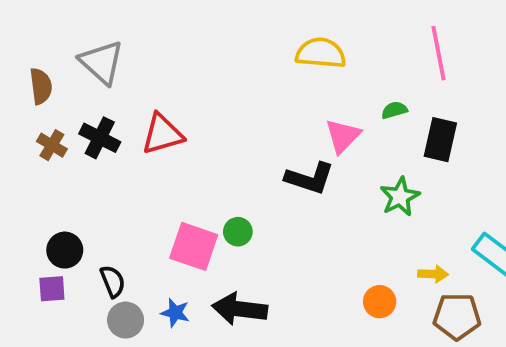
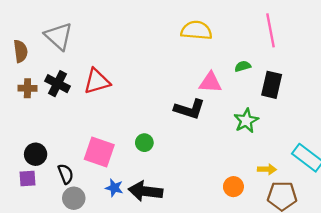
pink triangle: (343, 136) -> (210, 82), turned 50
brown cross: (52, 145) -> (27, 88), turned -30
pink square: (194, 246) -> (99, 152), moved
blue star: (175, 313) -> (114, 188), moved

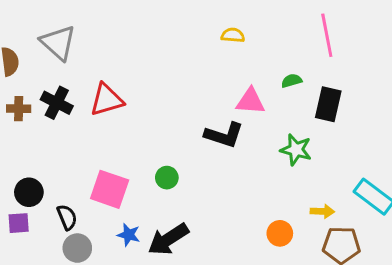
yellow semicircle: (196, 30) -> (233, 35), size x0.6
green star: (246, 121) -> (296, 150), turned -30
black arrow: (146, 191) -> (168, 239), turned -40

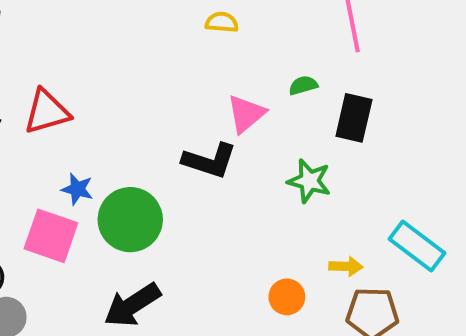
pink triangle: (250, 101) -> (246, 114), turned -44
green circle: (167, 178) -> (130, 220), size x2.0
blue star: (129, 235) -> (77, 189), moved

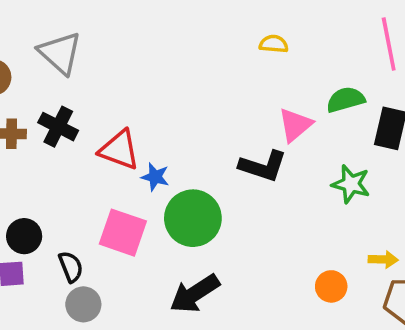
green semicircle: (303, 85) -> (346, 100), size x1.5
red triangle: (47, 112) -> (119, 150), moved, turned 36
blue star: (77, 189) -> (155, 177), moved

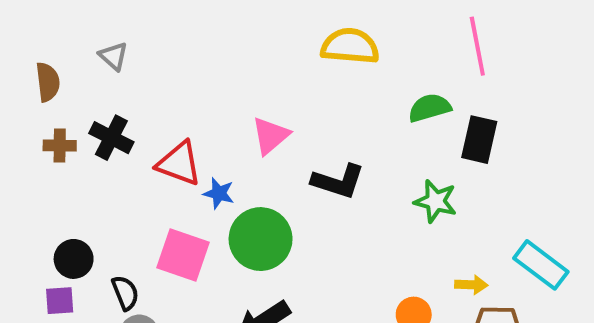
yellow semicircle: (274, 44) -> (350, 46), size x1.8
gray triangle: (60, 53) -> (113, 56), size x0.6
pink triangle: (295, 125) -> (270, 136), moved

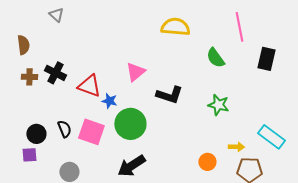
gray triangle: (113, 56) -> (56, 15), moved
green semicircle: (430, 108) -> (215, 58), turned -110
black rectangle: (479, 140) -> (266, 59), moved
black semicircle: (125, 293) -> (64, 129), moved

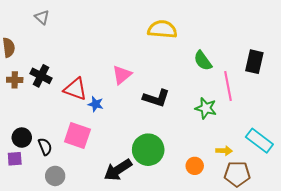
pink line: (239, 27) -> (228, 86), moved
green circle: (130, 124) -> (148, 150), moved
black semicircle: (64, 129) -> (45, 147), moved

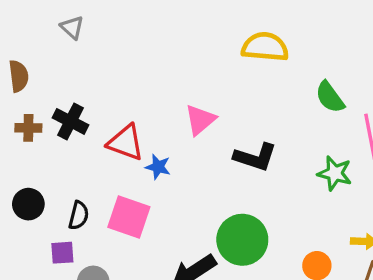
black circle: (22, 138) -> (28, 204), moved
black semicircle: (45, 147) -> (79, 215), moved, turned 36
purple square: (15, 159) -> (62, 253), moved

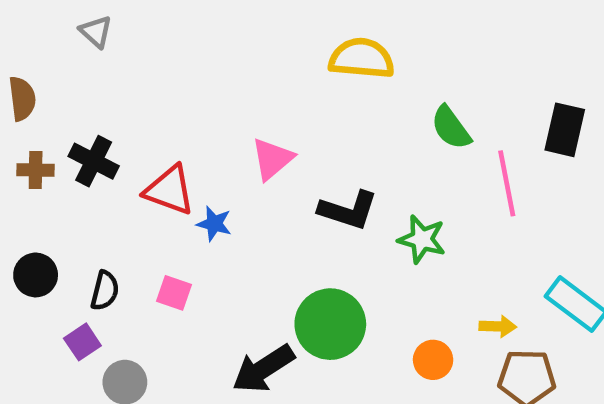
green star: (335, 173) -> (422, 239), moved
pink square: (129, 217) -> (174, 293), size x0.6
purple square: (62, 253) -> (82, 342), turned -30

